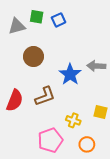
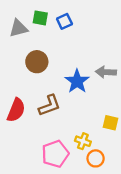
yellow cross: (73, 120) -> (83, 141), moved

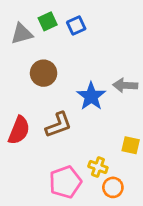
green square: (40, 18) -> (48, 21), turned -35

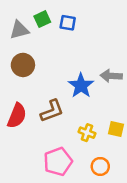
blue square: (76, 25) -> (68, 23), turned 35
brown circle: (44, 73) -> (23, 65), moved
yellow cross: (98, 167) -> (87, 133), moved

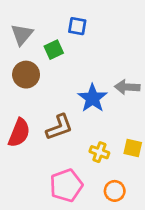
green square: (42, 19) -> (54, 50), moved
gray triangle: (19, 30) -> (22, 34), turned -35

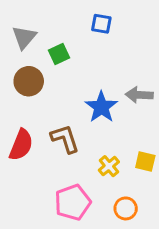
blue square: (77, 26) -> (101, 24), moved
brown L-shape: (59, 127) -> (65, 139), turned -88
yellow cross: (99, 152) -> (109, 166), turned 30

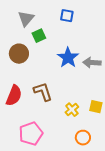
gray triangle: (24, 37) -> (26, 19), moved
blue star: (101, 107) -> (68, 58), moved
pink pentagon: (73, 202) -> (31, 134), moved

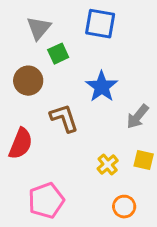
blue square: (67, 16) -> (100, 24), size x1.5
gray arrow: (92, 63) -> (138, 117), moved, turned -54
brown L-shape: (43, 92) -> (64, 118), moved

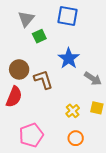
brown circle: (28, 81) -> (19, 69), moved
gray arrow: (138, 117) -> (93, 79), turned -96
orange circle: (124, 207) -> (76, 138), moved

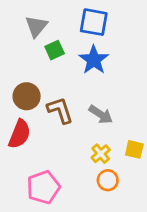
blue star: (69, 58) -> (94, 60), moved
gray arrow: (93, 79) -> (101, 114), moved
orange circle: (76, 138) -> (108, 180), moved

